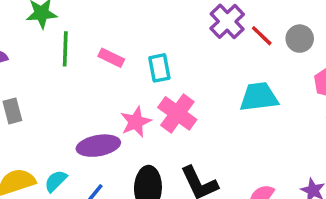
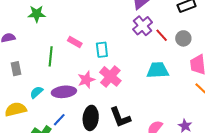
green line: (65, 49) -> (51, 56), moved
cyan semicircle: (56, 181) -> (36, 92), moved

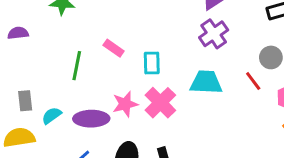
red line: (162, 35) -> (253, 81), moved
gray rectangle: (16, 69) -> (25, 101), moved
cyan trapezoid: (158, 70) -> (206, 82), moved

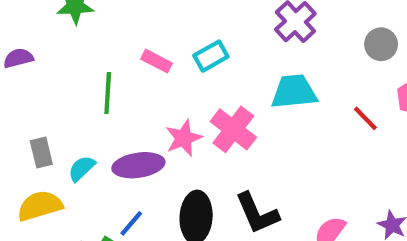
cyan rectangle: (152, 63) -> (211, 56), moved, turned 70
red line: (253, 81) -> (365, 118), moved

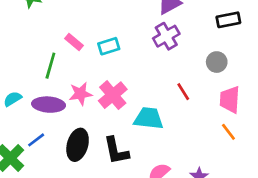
cyan trapezoid: (294, 92) -> (149, 118), moved
green line: (108, 93) -> (50, 66), moved
red line: (365, 118) -> (183, 92), moved

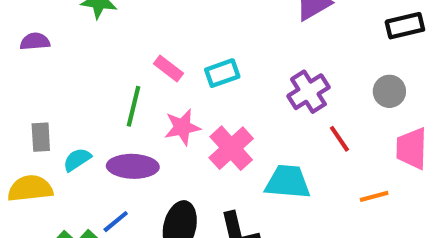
purple cross: (166, 36) -> (308, 92), moved
pink star: (80, 94) -> (182, 127), moved
orange line: (228, 132) -> (374, 196), moved, turned -66

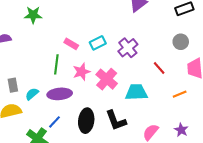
purple cross: (308, 92) -> (128, 48), moved

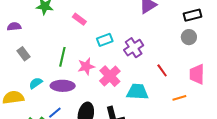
gray circle: (181, 42) -> (189, 37), moved
pink rectangle: (71, 44) -> (79, 19), moved
gray rectangle: (13, 85) -> (23, 54), moved, turned -32

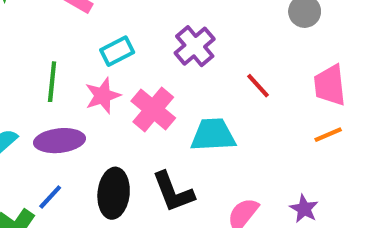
cyan rectangle: (105, 40) -> (117, 51), moved
orange line: (179, 98) -> (328, 135), moved

